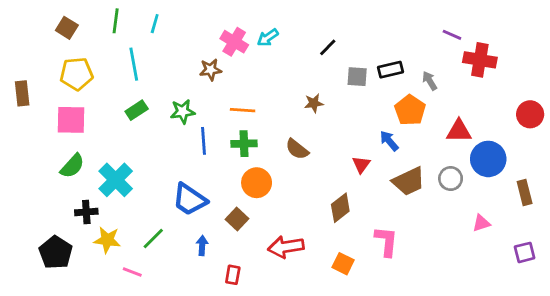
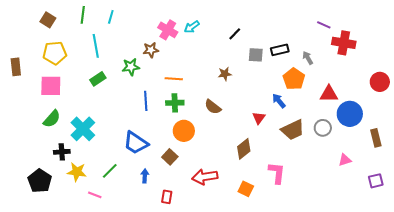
green star: (183, 112) -> (131, 67), moved

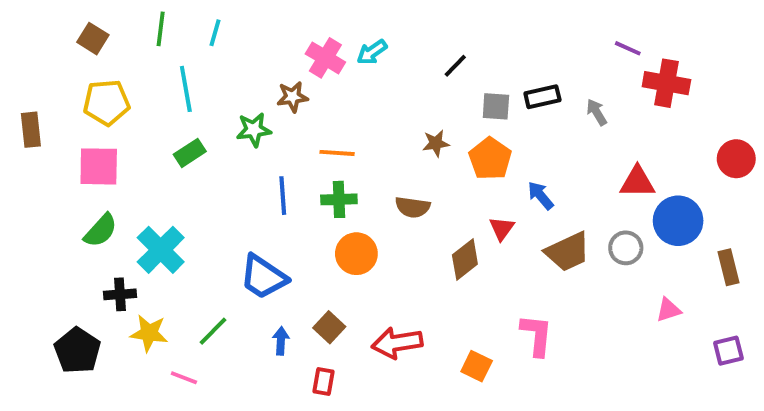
orange pentagon: (294, 79) -> (490, 159), moved
brown semicircle: (213, 107) -> (413, 207), turned -30
brown diamond: (244, 149) -> (465, 259), moved
brown square: (170, 157) -> (329, 327), moved

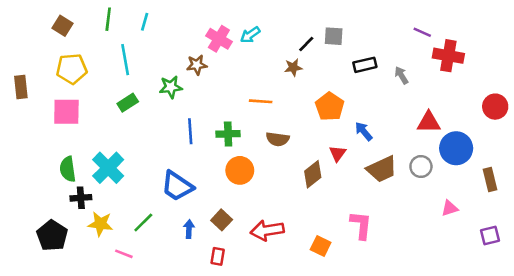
gray square: (496, 106) -> (334, 36), moved
brown star: (436, 143) -> (293, 67), moved
orange line: (337, 153) -> (261, 101), moved
green semicircle: (101, 230) -> (68, 169), moved, turned 130

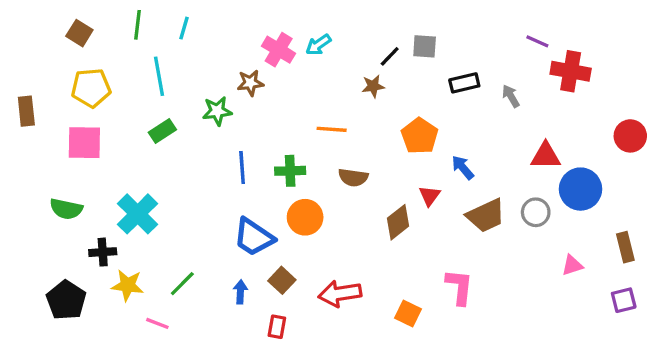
green semicircle: (68, 169) -> (66, 209), moved, turned -70
brown rectangle: (490, 180) -> (625, 247), moved
blue trapezoid: (177, 186) -> (254, 237), moved

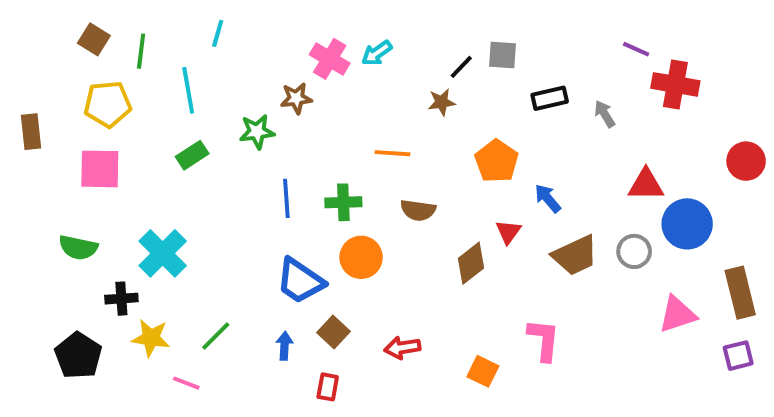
green line: (138, 25) -> (141, 51), moved
brown rectangle: (625, 247) -> (740, 293), size x1.4
pink triangle: (572, 265) -> (677, 314), size x1.5
red arrow: (340, 294) -> (402, 348), size x0.7

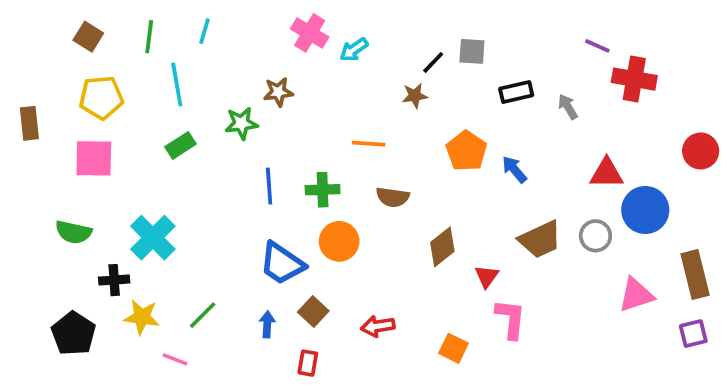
green line: (141, 51) -> (149, 37), moved
pink cross: (330, 59) -> (310, 33), moved
blue arrow: (548, 198) -> (514, 169), moved
red triangle: (508, 232) -> (487, 276), moved

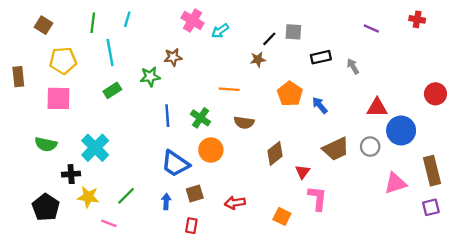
brown square: (88, 37) -> (44, 25), moved
red cross: (634, 79) -> (417, 19), moved, size x0.6
green cross: (323, 190) -> (201, 118), turned 36
brown square: (313, 311) -> (195, 194), turned 30

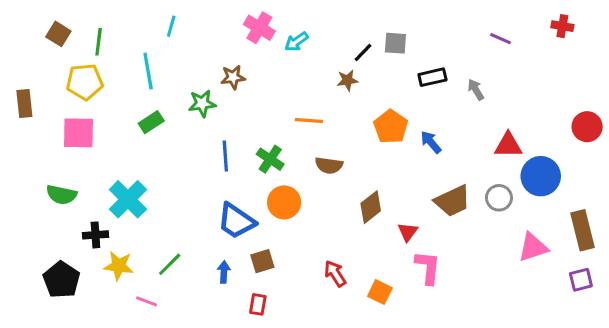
green line: (93, 23) -> (99, 42), moved
red arrow: (235, 203) -> (335, 274), moved, turned 66

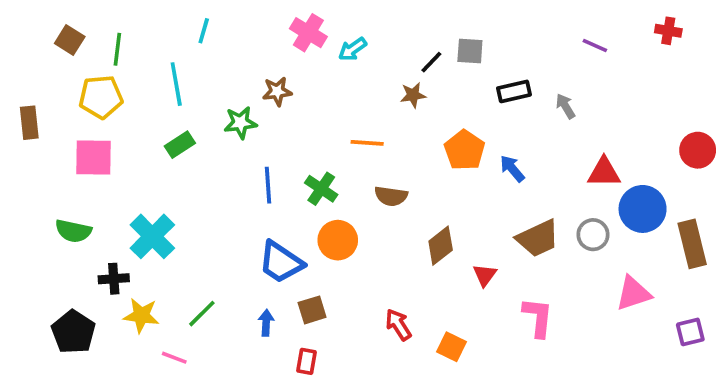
brown rectangle: (582, 230) -> (692, 244), moved
pink L-shape: (428, 267) -> (538, 317), moved

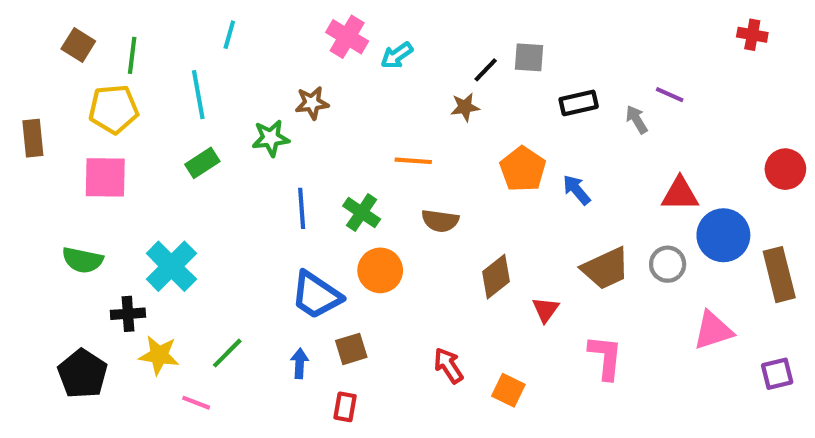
purple line: (595, 46) -> (670, 95), moved

